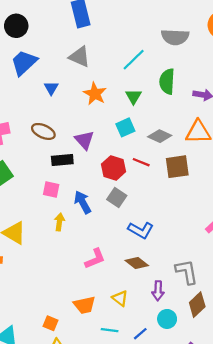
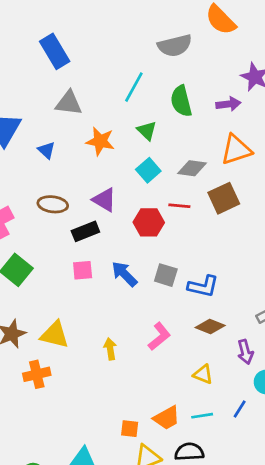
gray square: (117, 197) -> (166, 275), moved
yellow arrow: (59, 222) -> (110, 349), moved
orange trapezoid: (84, 305) -> (167, 418), moved

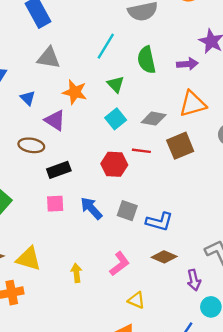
purple triangle: (104, 200) -> (55, 120), moved
yellow triangle: (203, 374) -> (136, 300), moved

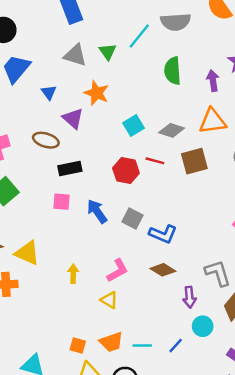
cyan line: (106, 46) -> (139, 36), moved
purple arrow: (187, 64) -> (213, 81), turned -102
green triangle: (116, 84) -> (108, 52), moved
yellow triangle: (136, 300) -> (109, 300), moved

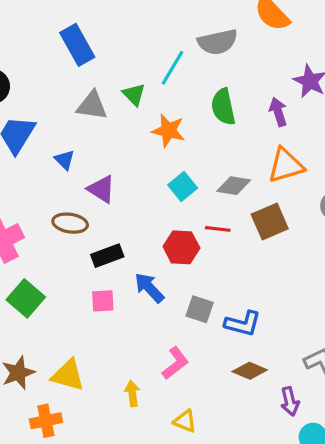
orange star: (97, 93) -> (168, 131), moved
blue arrow: (97, 211) -> (149, 288), moved
pink L-shape: (118, 271) -> (175, 363), moved

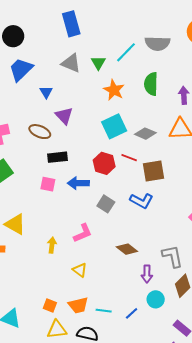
cyan square: (183, 186) -> (114, 126), size x1.4
brown square: (270, 221) -> (154, 171), moved
blue arrow: (149, 288) -> (78, 183), turned -60
blue L-shape: (243, 324) -> (142, 201), moved

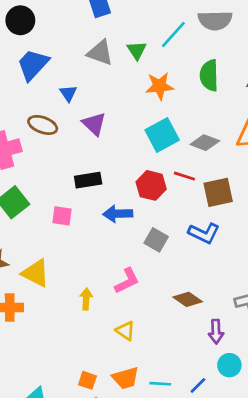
orange star: (114, 90) -> (160, 86), turned -30
brown ellipse: (40, 132) -> (43, 125), moved
pink square: (48, 184) -> (62, 216), moved

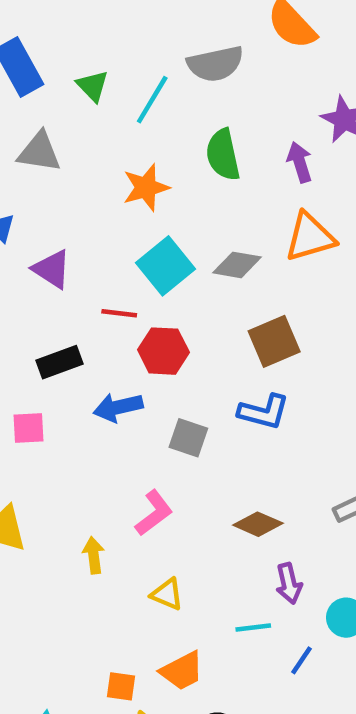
green triangle: (137, 50) -> (93, 86), moved
red line: (184, 176) -> (119, 313), moved
purple arrow: (216, 332) -> (289, 583), moved
cyan line: (160, 384) -> (253, 628), moved

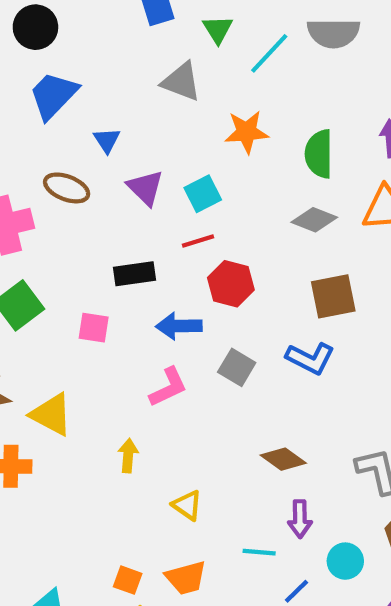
gray triangle: (39, 152) -> (181, 82), moved
green semicircle: (223, 155) -> (319, 154), moved
cyan square: (165, 266) -> (203, 194), moved, size x0.7
red line: (119, 313) -> (198, 241), turned -36
pink L-shape: (154, 513) -> (168, 387), moved

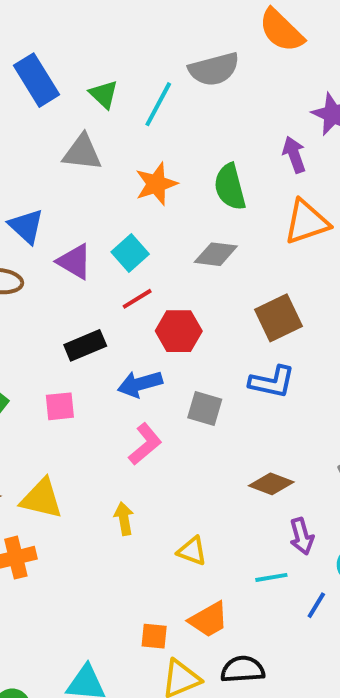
blue triangle: (107, 140) -> (26, 226), size x1.4
gray diamond: (314, 220) -> (216, 254), moved

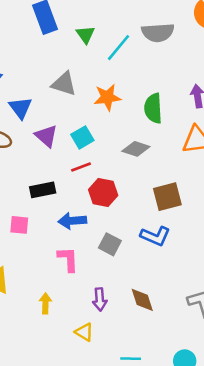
gray triangle: (82, 152) -> (64, 84), moved
pink L-shape: (145, 444) -> (68, 259), turned -64
brown diamond: (271, 484) -> (142, 300), turned 40
purple arrow: (302, 536) -> (100, 299), moved

